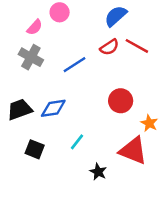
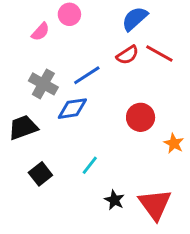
gray cross: (31, 57) -> (43, 84), moved
blue diamond: (53, 108) -> (72, 109), moved
black square: (35, 149) -> (40, 174), turned 30
red triangle: (133, 151) -> (155, 204), moved, turned 32

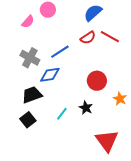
black trapezoid: (23, 127) -> (32, 95), moved
black star: (114, 200) -> (86, 108), moved

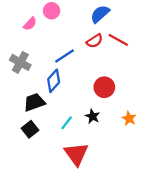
gray cross: (30, 58) -> (20, 62), moved
blue diamond: (50, 75) -> (54, 81), turned -40
orange star: (120, 99) -> (129, 118), moved
red triangle: (107, 141) -> (76, 154), moved

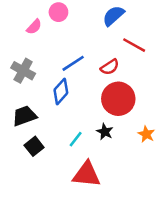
red semicircle: (95, 41) -> (110, 67), moved
red circle: (104, 87) -> (118, 99), size x1.4
black trapezoid: (34, 102) -> (24, 116), moved
red triangle: (76, 154) -> (87, 174), turned -48

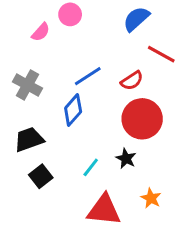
orange star: (146, 134) -> (151, 198), moved

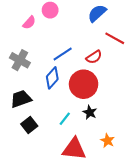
red circle: (142, 119) -> (84, 84), moved

